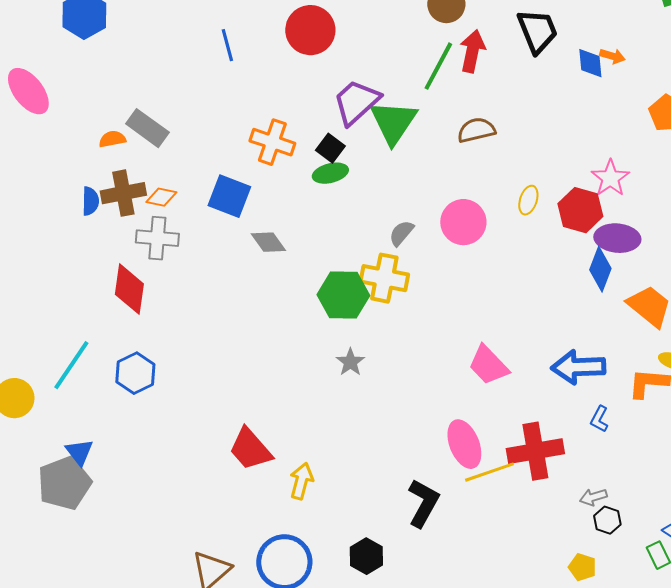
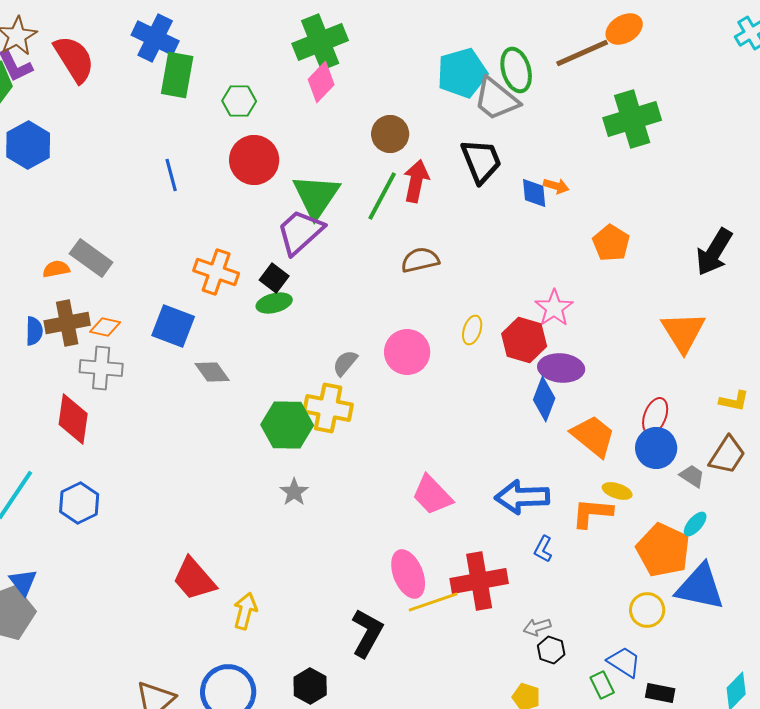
green triangle: (393, 122) -> (316, 196), moved

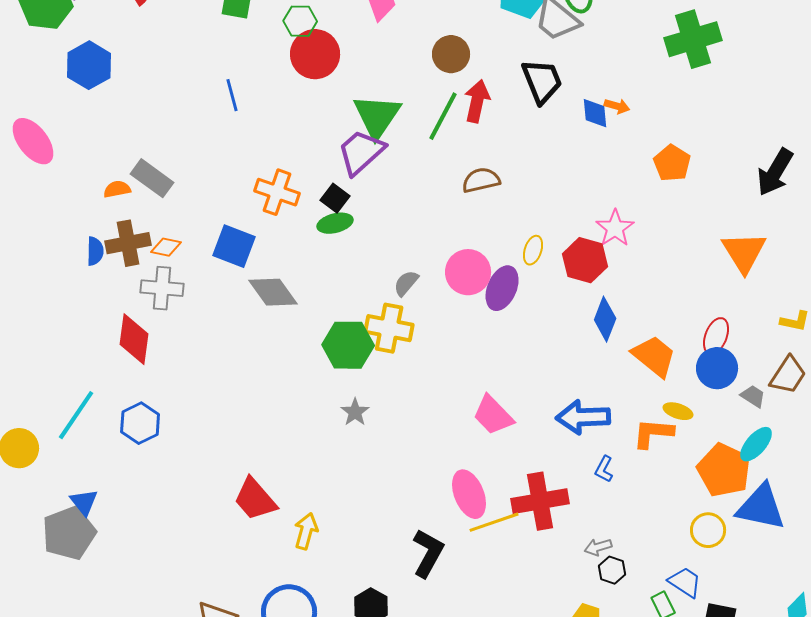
red circle: (254, 160) -> (315, 54), moved
purple ellipse: (561, 368) -> (502, 288), moved, turned -72
gray diamond: (212, 372) -> (273, 292), size x1.4
cyan ellipse: (695, 524) -> (756, 444), size x1.4

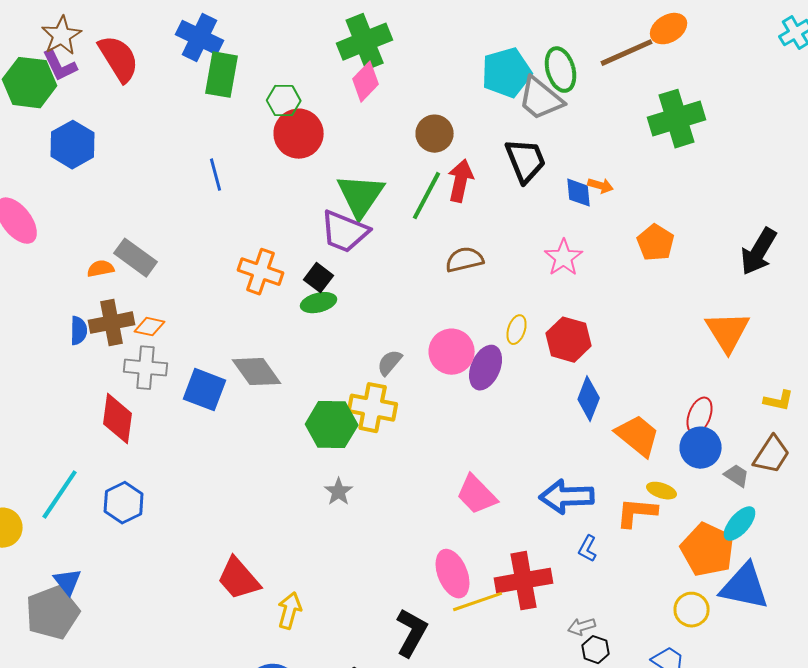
purple trapezoid: (361, 152) -> (345, 232), turned -116
pink star: (615, 228) -> (564, 258), moved
blue square: (234, 246) -> (205, 390), moved

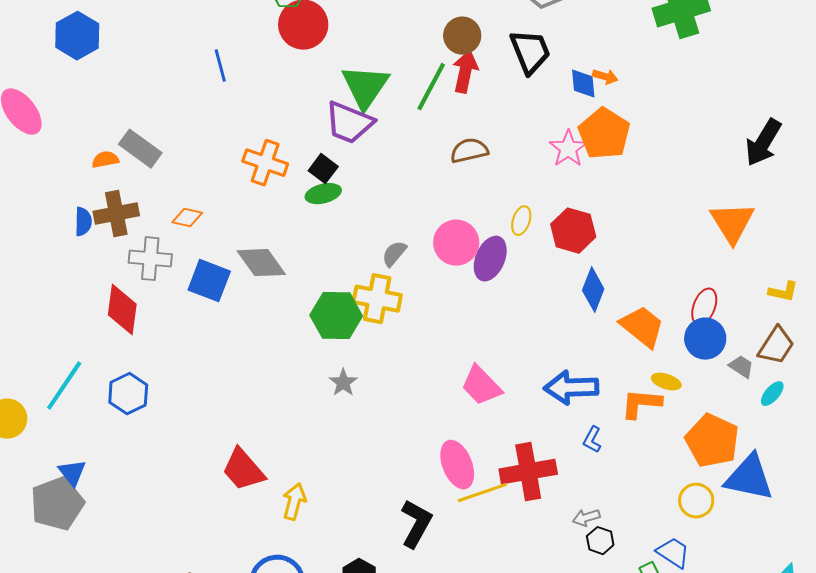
brown circle: (435, 134) -> (462, 36), moved
orange pentagon: (656, 243) -> (604, 134), moved, size x1.4
orange diamond: (150, 327) -> (187, 218), moved
cyan ellipse: (740, 524) -> (772, 394), moved, size x0.7

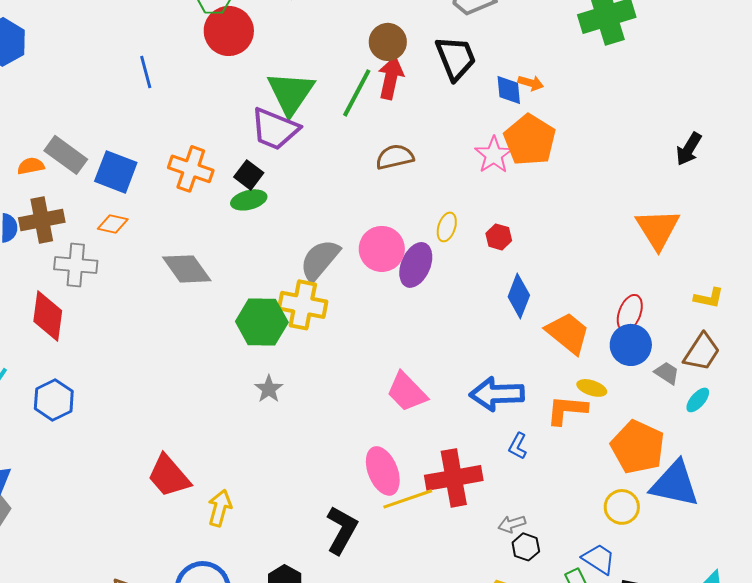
black arrow: (763, 143) -> (689, 149), size x0.7
red hexagon: (573, 231) -> (499, 237), size x0.6
gray semicircle: (394, 254) -> (320, 260), size x1.6
blue square: (209, 281) -> (116, 172), moved

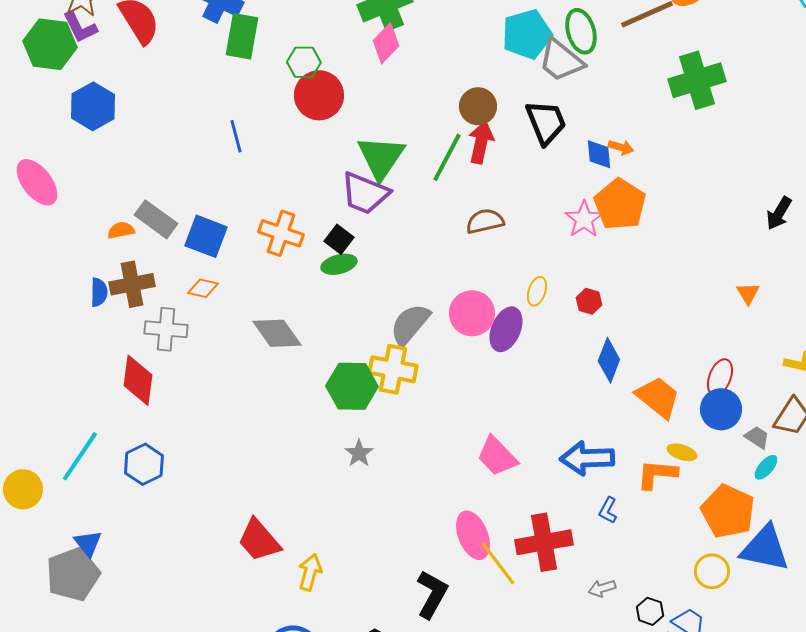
orange triangle: (658, 229) -> (748, 293), size x0.5
cyan ellipse: (698, 400) -> (766, 467), moved
yellow line: (408, 499) -> (498, 563), turned 72
black hexagon: (526, 547) -> (650, 611), moved

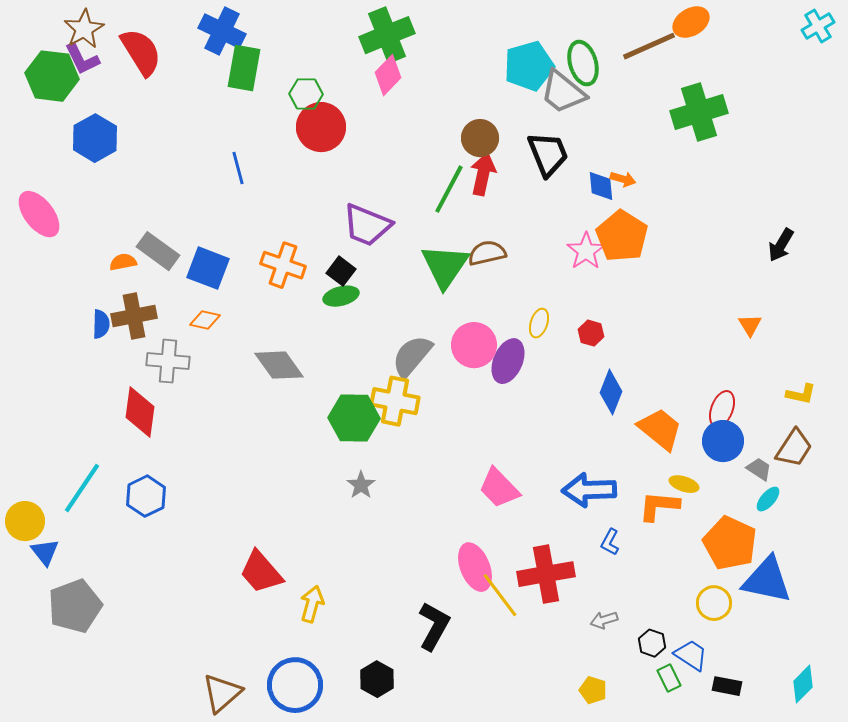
green triangle: (381, 157) -> (445, 266), moved
blue triangle: (88, 543) -> (45, 552), moved

